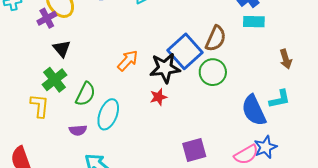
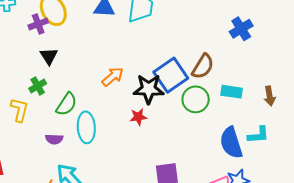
cyan rectangle: (254, 22) -> (232, 92), moved
green cross: (55, 80) -> (38, 86), size x0.7
cyan ellipse: (108, 114) -> (86, 127), turned -32

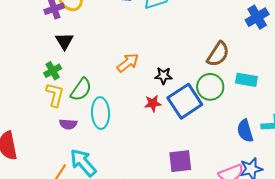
blue square: (171, 75) -> (185, 101), moved
black star: (149, 89) -> (164, 76), size x0.6
yellow L-shape: (19, 110) -> (55, 95), moved
blue semicircle: (231, 143) -> (245, 131), size x0.7

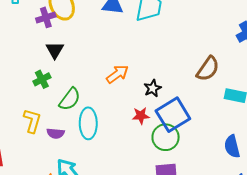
black star: (164, 76) -> (153, 88), turned -30
green circle: (210, 87) -> (166, 137), moved
yellow L-shape: (55, 95) -> (32, 121), moved

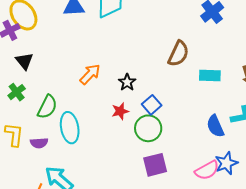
blue square: (173, 115) -> (152, 105), size x0.6

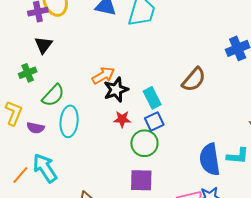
cyan rectangle: (210, 75) -> (152, 98), moved, turned 45
black star: (127, 82) -> (116, 90), moved, size x1.4
blue semicircle: (215, 126) -> (210, 159), size x1.4

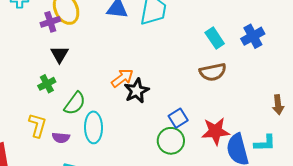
brown semicircle: (194, 80) -> (213, 72), turned 44
cyan rectangle: (152, 98) -> (215, 38), moved
red star: (122, 119) -> (215, 131), moved, size x1.6

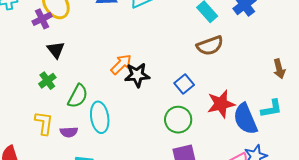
black star: (137, 91) -> (137, 75), turned 30
blue square: (178, 118) -> (184, 84), moved

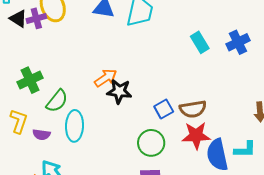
brown semicircle: (210, 46) -> (193, 109), moved
black triangle: (56, 50) -> (18, 19), moved, turned -30
green cross: (47, 81) -> (30, 80), size x1.4

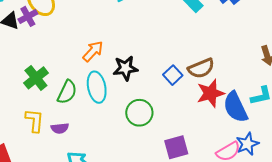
orange arrow: (106, 78) -> (93, 51), moved
cyan ellipse: (75, 126) -> (97, 87), moved
green circle: (151, 143) -> (139, 113), moved

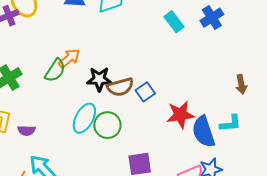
brown semicircle: (201, 68) -> (120, 87), moved
cyan ellipse: (97, 87) -> (84, 118), moved, turned 32
green semicircle: (67, 92) -> (55, 70), moved

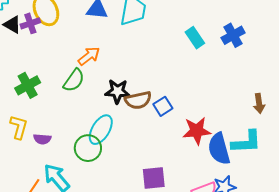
orange arrow: (69, 58) -> (89, 56), moved
cyan L-shape: (230, 123) -> (246, 142), size x1.4
green circle: (107, 125) -> (88, 148), moved

